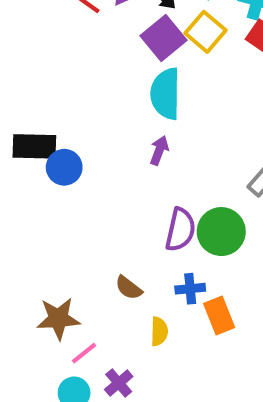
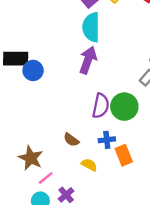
purple arrow: (159, 150) -> (88, 60), size x1.6
brown star: (58, 319) -> (31, 158), turned 30
yellow semicircle: (159, 331) -> (89, 165), turned -63

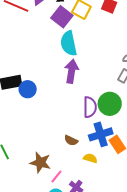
blue cross: (107, 140) -> (101, 134), size x1.6

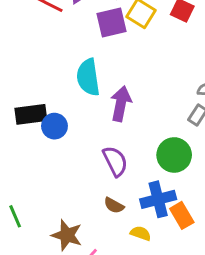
purple square: (62, 17) -> (111, 23), turned 35
cyan semicircle: (69, 43) -> (88, 77), moved
purple semicircle: (90, 107) -> (115, 161), moved, turned -30

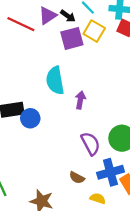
purple arrow: (121, 104) -> (80, 100), size x0.7
purple semicircle: (115, 161) -> (91, 144), moved

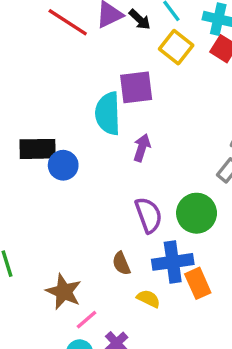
purple square: (72, 38) -> (136, 87), moved
brown semicircle: (77, 178) -> (121, 263), turned 32

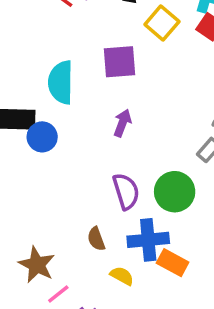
cyan semicircle: (108, 114) -> (61, 82), moved
orange rectangle: (198, 283) -> (173, 263), turned -40

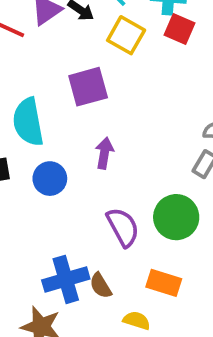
blue circle: (42, 137) -> (50, 179), moved
blue cross: (148, 240) -> (66, 279), moved
orange rectangle: (173, 263) -> (164, 283), moved

